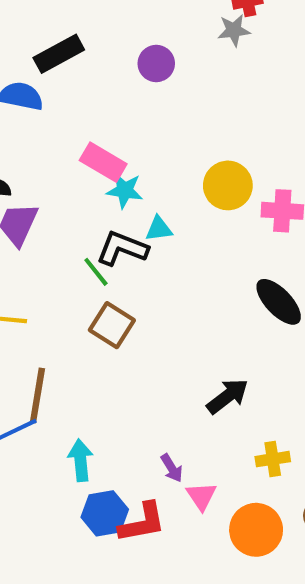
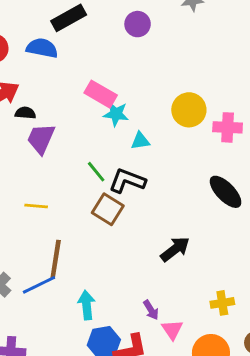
black L-shape: (122, 248) -> (127, 181), moved
black arrow: (228, 396) -> (175, 249), moved

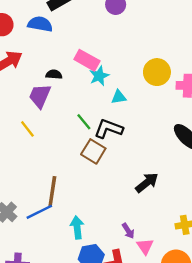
black semicircle: (25, 113) -> (54, 74), moved
cyan star: (116, 114) -> (99, 76), turned -30
yellow line: (36, 206) -> (27, 129), moved, turned 48

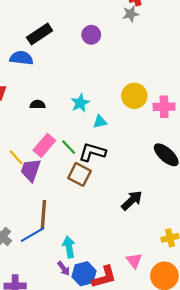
pink rectangle: (87, 60) -> (44, 145), moved, turned -75
purple trapezoid: (40, 96) -> (31, 170), moved
purple arrow: (128, 231) -> (64, 268), moved

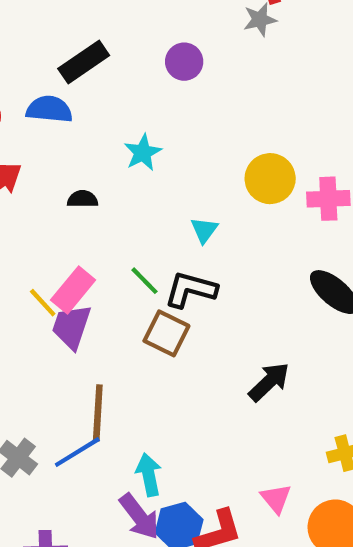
cyan star: (80, 103) -> (143, 153), moved
cyan triangle: (100, 122) -> (204, 230), turned -40
pink rectangle: (44, 145) -> (73, 290), moved
purple arrow: (64, 268) -> (139, 517), size x1.6

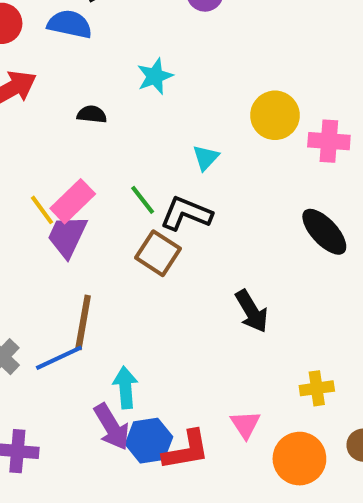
black arrow: (269, 382) -> (252, 311), turned 96

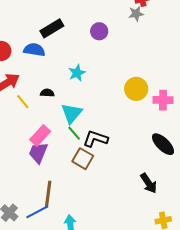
cyan triangle: (206, 158) -> (72, 113), moved, size x1.6
yellow line: (42, 210) -> (23, 102), moved
black arrow: (252, 311) -> (149, 183), moved

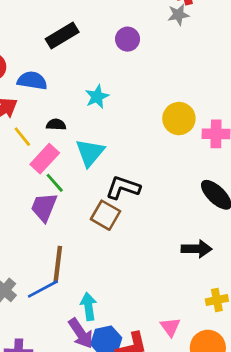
blue semicircle: (34, 50) -> (32, 81), moved
green line: (74, 133) -> (55, 183), moved
pink rectangle: (40, 136) -> (45, 159), moved
black arrow: (149, 183) -> (197, 249), turned -55

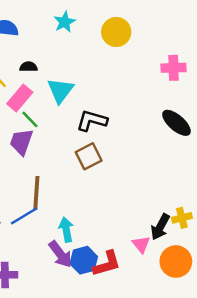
cyan star: (97, 97) -> (65, 22), moved
yellow circle: (179, 119) -> (116, 32), moved
brown square: (106, 215) -> (89, 156), moved, turned 36
black arrow: (197, 249) -> (160, 227), moved, turned 120

